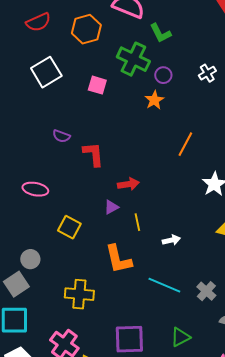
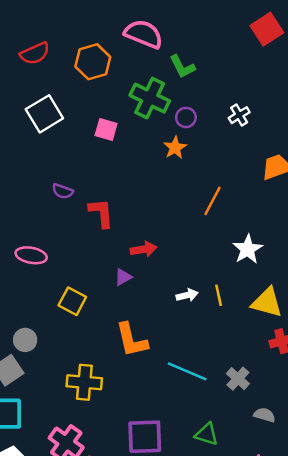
yellow line: (137, 222) -> (219, 295), moved
white arrow: (171, 240) -> (187, 295), moved
green triangle: (180, 337) -> (206, 434), turned 45

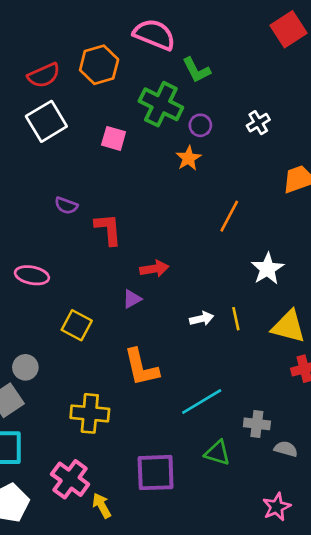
red semicircle: (35, 53) -> (44, 75), moved
cyan line: (187, 371) -> (202, 402), turned -54
gray cross: (238, 379) -> (257, 424), moved, turned -35
green triangle: (206, 434) -> (217, 453), moved

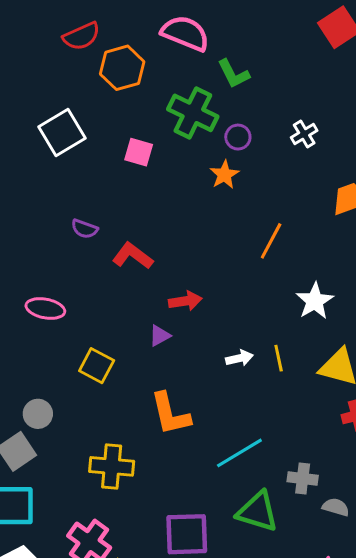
red semicircle: (44, 75) -> (81, 36), moved
red L-shape: (108, 229) -> (133, 256), turned -48
green triangle: (217, 453) -> (257, 512), size x1.4

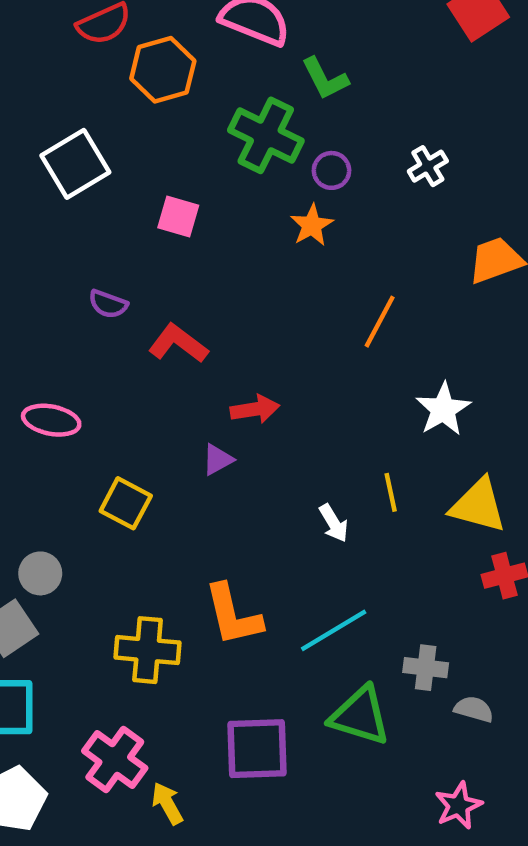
pink square: (139, 152) -> (178, 216), moved
white arrow: (239, 358) -> (334, 523), moved, turned 72
orange L-shape: (170, 414) -> (233, 615), moved

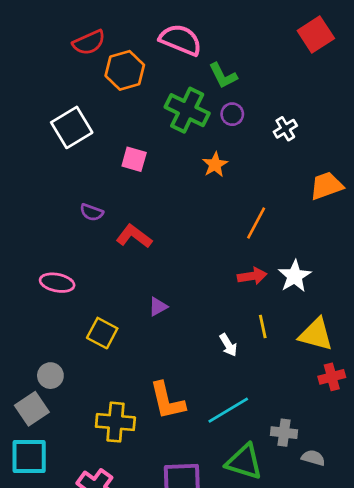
purple circle: (331, 170) -> (232, 114), moved
red arrow: (255, 409) -> (252, 276), moved

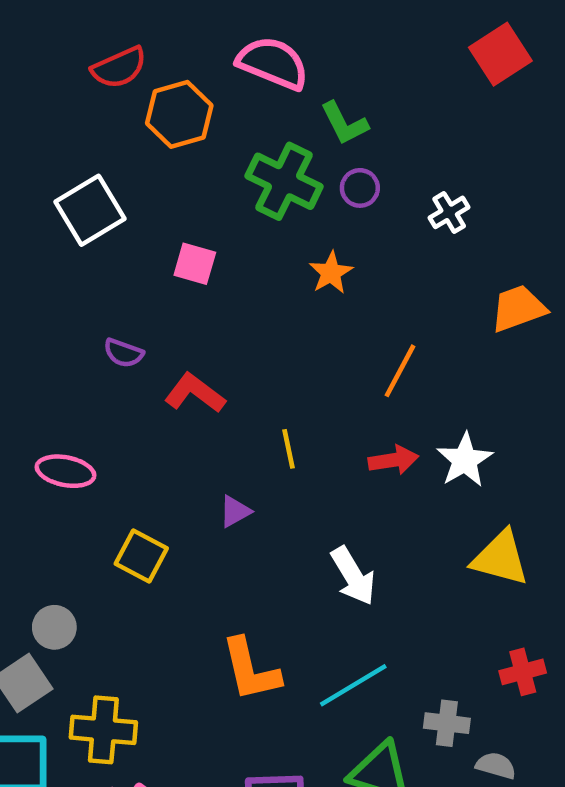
yellow line: (263, 326) -> (288, 449), moved
white arrow: (228, 345) -> (353, 576), size x1.5
red cross: (332, 377) -> (523, 672), moved
yellow cross: (115, 422) -> (103, 730), moved

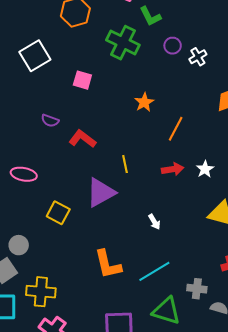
purple circle: (360, 188) -> (173, 46), moved
orange star: (331, 273) -> (144, 102), moved
white star: (465, 460) -> (205, 169), size x0.7
purple triangle: (235, 511) -> (101, 192), size x2.0
white arrow: (353, 576) -> (154, 222), size x0.6

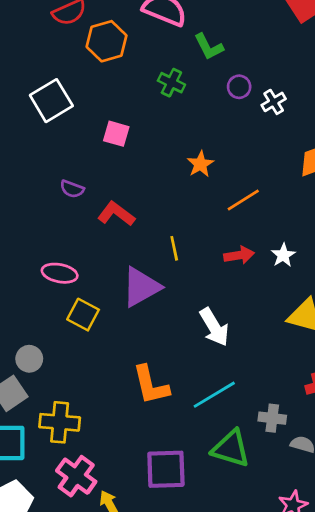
green cross: (123, 43) -> (171, 83), size x0.6
orange line: (176, 129) -> (243, 200), turned 30
pink ellipse: (24, 174) -> (60, 273), moved
white arrow: (154, 222) -> (214, 327), size x1.8

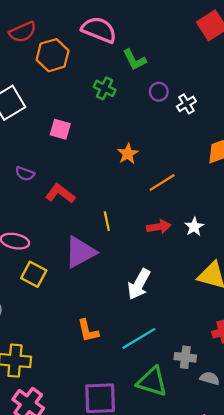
white arrow: (214, 327) -> (139, 284), turned 60
orange L-shape: (151, 385) -> (88, 331), size x0.7

